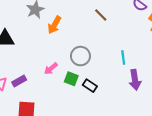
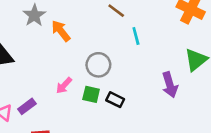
orange arrow: (54, 25) -> (61, 31), turned 120
cyan line: (123, 58) -> (136, 36), moved

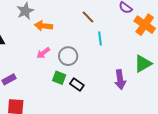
orange arrow: (61, 31) -> (44, 26), turned -54
pink arrow: (64, 85) -> (43, 53), moved

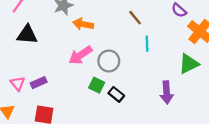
pink arrow: (43, 53) -> (80, 55), size x1.5
green triangle: (143, 64) -> (189, 64), moved

